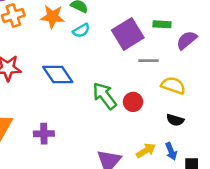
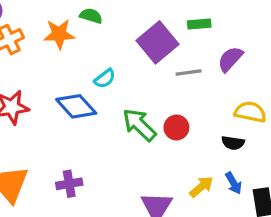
cyan semicircle: (81, 30) -> (105, 79), moved
purple semicircle: (187, 40) -> (230, 59), moved
yellow semicircle: (173, 85) -> (250, 112), moved

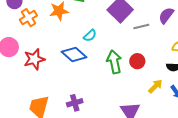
green arrow: (139, 125) -> (114, 62), turned 40
yellow arrow: (201, 187) -> (155, 86), moved

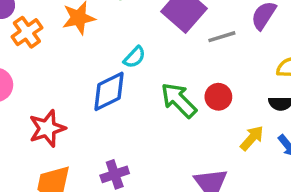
blue diamond: (74, 54) -> (109, 91), turned -65
red star: (34, 59) -> (47, 128), moved
green arrow: (114, 62) -> (179, 100), turned -30

